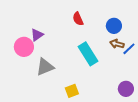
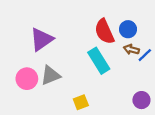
red semicircle: (78, 19) -> (104, 31), moved, size x1.6
purple triangle: (37, 35) -> (41, 39), size x1.6
pink circle: (24, 47) -> (27, 79), moved

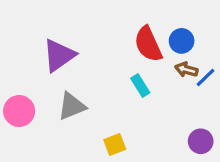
cyan rectangle: (99, 61) -> (140, 86), size x0.6
pink circle: (27, 79) -> (19, 111), moved

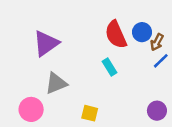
brown arrow: (186, 70) -> (157, 42), moved, turned -77
pink circle: (19, 111) -> (31, 109), moved
yellow square: (115, 144) -> (90, 113), turned 35

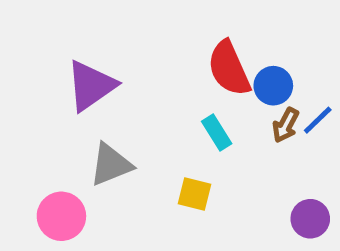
blue circle: (142, 32) -> (273, 86), moved
brown arrow: (157, 42) -> (286, 125), moved
yellow square: (90, 113) -> (194, 194), moved

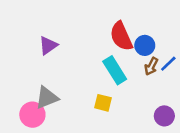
purple triangle: (91, 86) -> (48, 45), size x0.7
cyan rectangle: (217, 132) -> (115, 70), size x1.5
gray triangle: (111, 165) -> (47, 98), moved

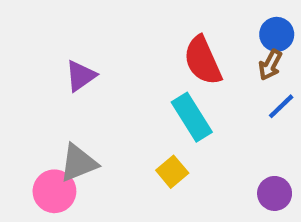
blue circle: (145, 45) -> (277, 34), moved
brown arrow: (151, 66) -> (270, 65), moved
yellow square: (103, 103) -> (172, 172), turned 36

